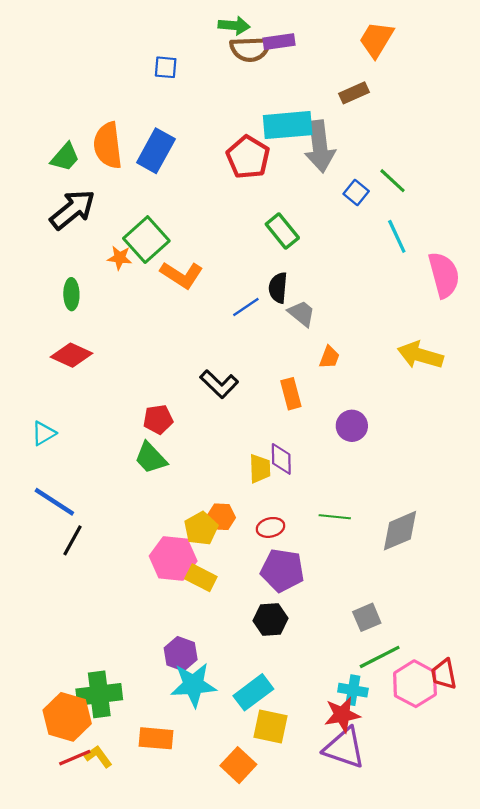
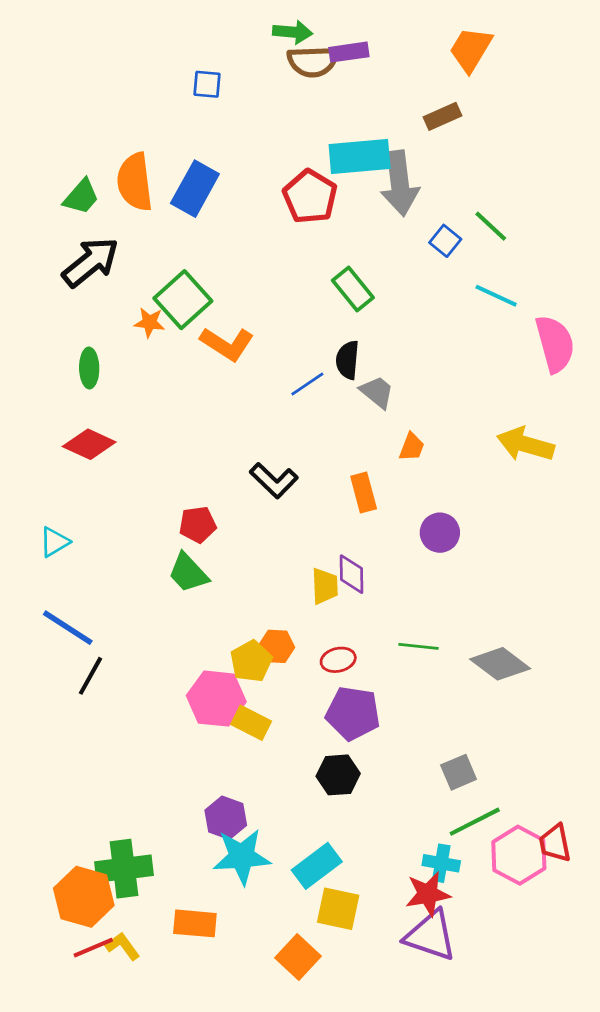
cyan line: (397, 236) -> (496, 296), turned -40
gray diamond: (400, 531) -> (500, 664), turned 60

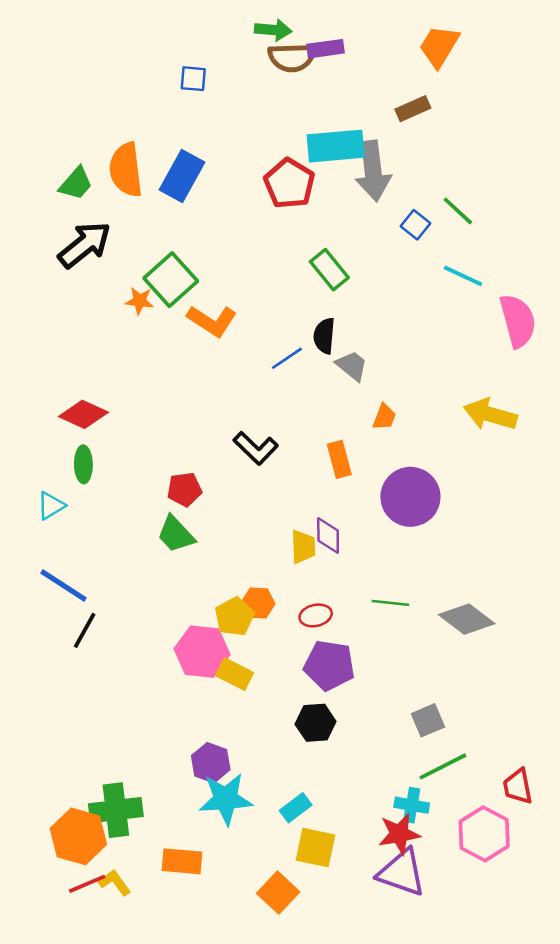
green ellipse: (89, 368) -> (83, 464), moved
purple circle: (440, 533) -> (410, 497), size x1.6
pink hexagon: (519, 855) -> (484, 834), moved
cyan rectangle: (317, 866) -> (296, 808), size x0.7

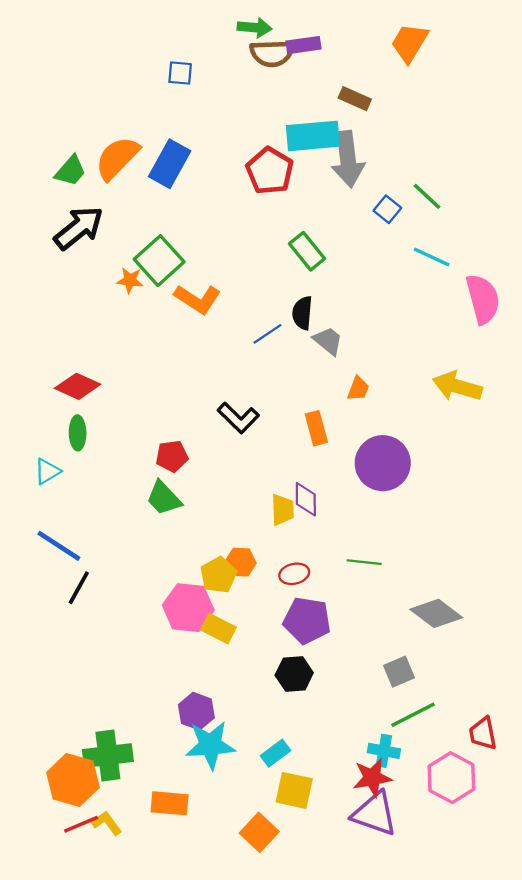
brown rectangle: (413, 109) -> (355, 99), moved, turned 48
orange semicircle: (126, 170) -> (117, 158), turned 51
gray diamond: (467, 619) -> (436, 613), moved

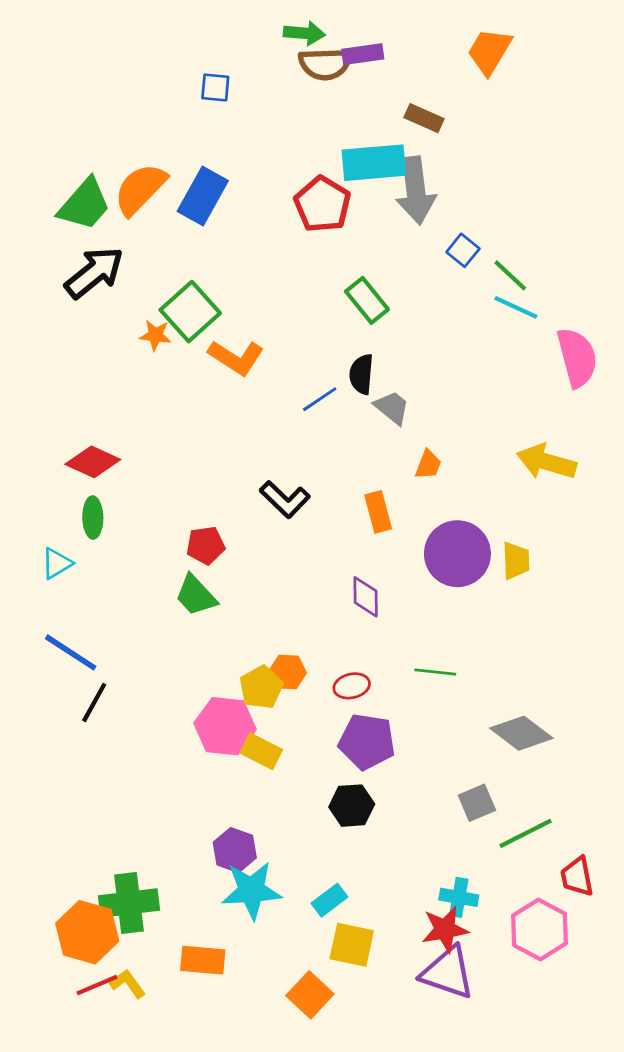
green trapezoid: (71, 171) -> (84, 204), size x1.4
green line: (427, 196) -> (510, 275), moved
yellow trapezoid: (283, 510) -> (516, 561), moved
green line: (413, 715) -> (526, 833), moved

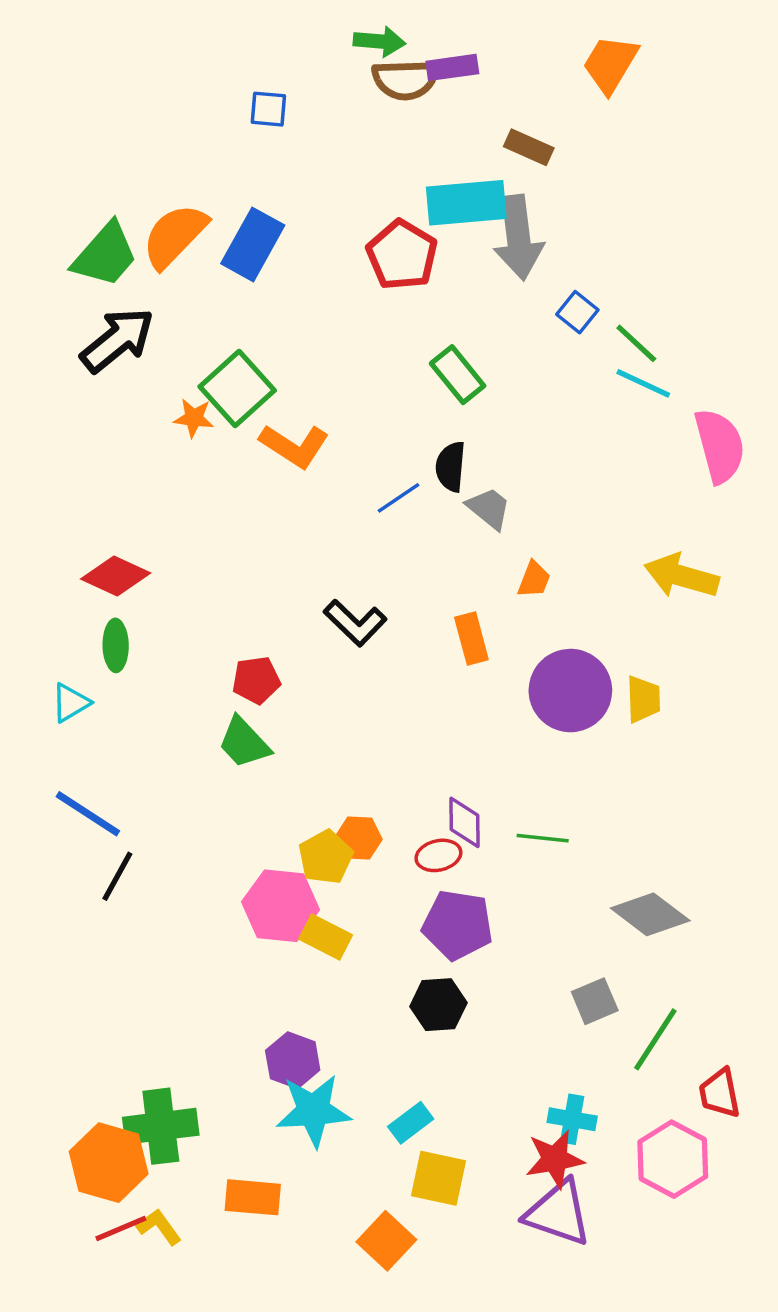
purple diamond: (366, 597) -> (465, 822), moved
green line: (526, 833) -> (655, 1039), turned -30

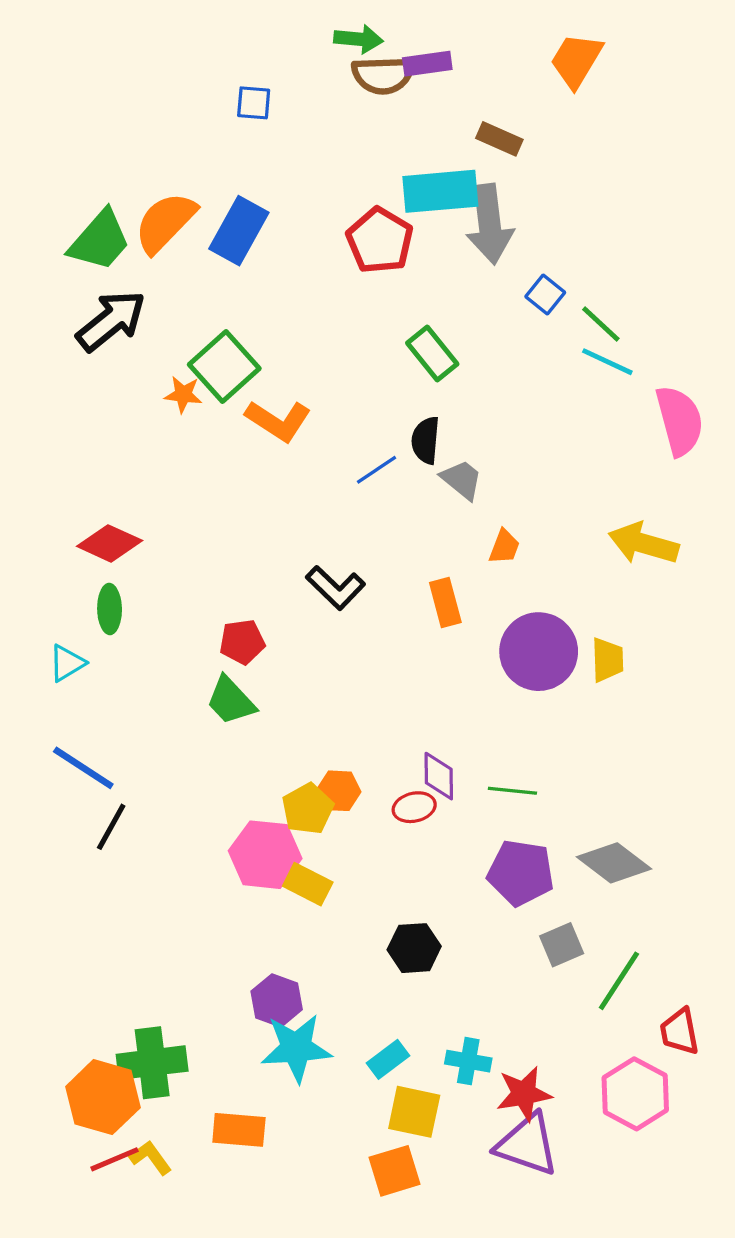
purple pentagon: (458, 925) -> (521, 873), moved
cyan cross: (572, 1119) -> (468, 1061), moved
orange square: (386, 1241) -> (395, 1171), moved, turned 30

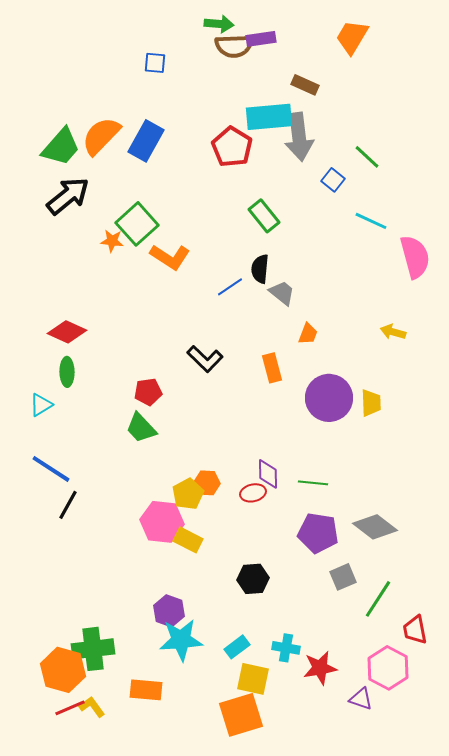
green line: (601, 324) -> (367, 157), moved
yellow arrow: (643, 543) -> (393, 332), size x0.6
purple triangle: (527, 1145) -> (361, 699), moved, size x0.6
orange square: (395, 1171) -> (241, 715), size x1.4

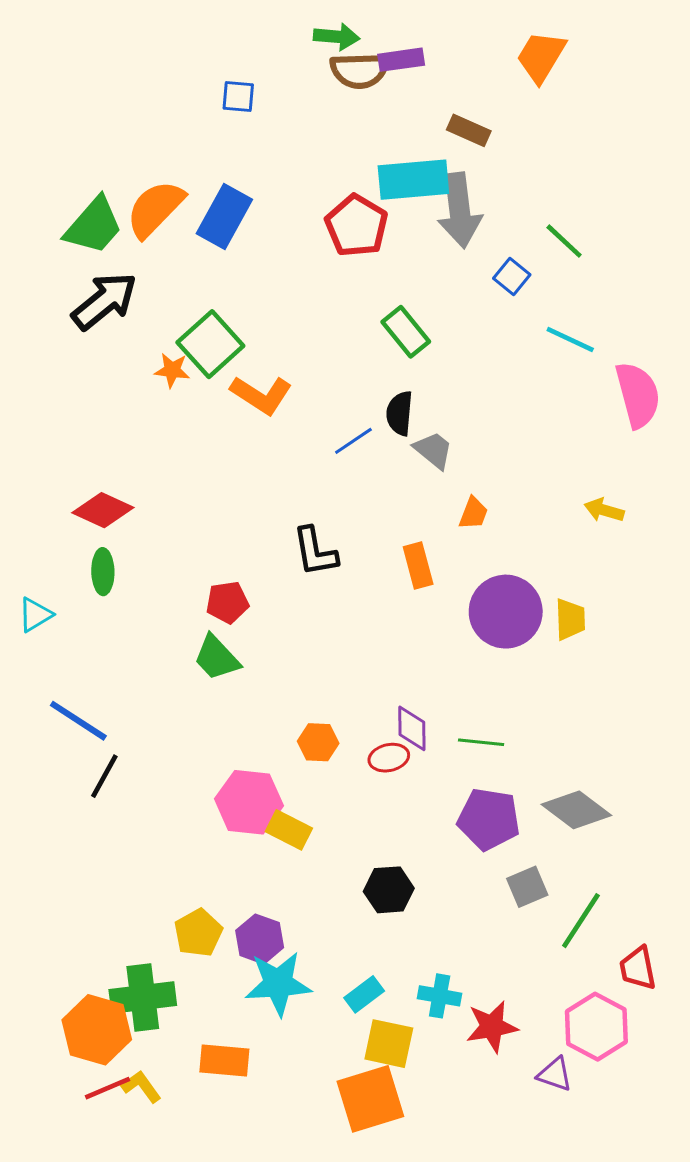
black L-shape: (205, 359) -> (315, 552), turned 36
cyan triangle: (41, 405) -> (35, 615), moved
yellow pentagon: (188, 494) -> (198, 933), moved

